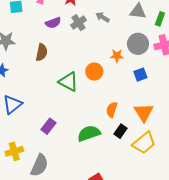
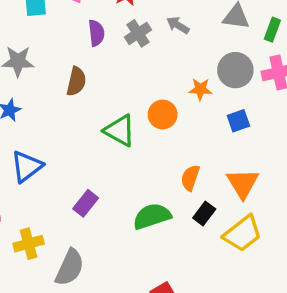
purple semicircle: (53, 23) -> (96, 33), turned -77

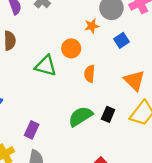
orange semicircle: (190, 178) -> (90, 74), moved
purple rectangle: (86, 203) -> (32, 130), moved
black rectangle: (204, 214) -> (108, 114), moved

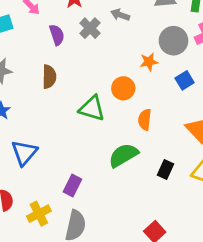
green semicircle: (80, 116) -> (123, 155), moved

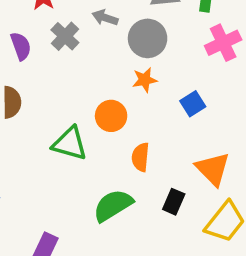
gray circle: (173, 41) -> (148, 38), moved
black rectangle: (166, 170) -> (174, 202), moved

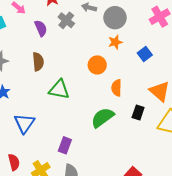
green triangle: (70, 144) -> (59, 90), moved

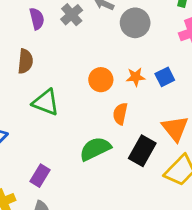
orange star: (115, 42) -> (136, 77), moved
black rectangle: (138, 113) -> (142, 151), size x1.5

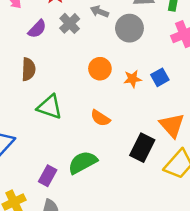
purple semicircle: (37, 19) -> (37, 29), turned 60
orange circle: (101, 80) -> (100, 69), moved
orange semicircle: (120, 114) -> (100, 118), moved, turned -66
green semicircle: (95, 149) -> (83, 162), moved

